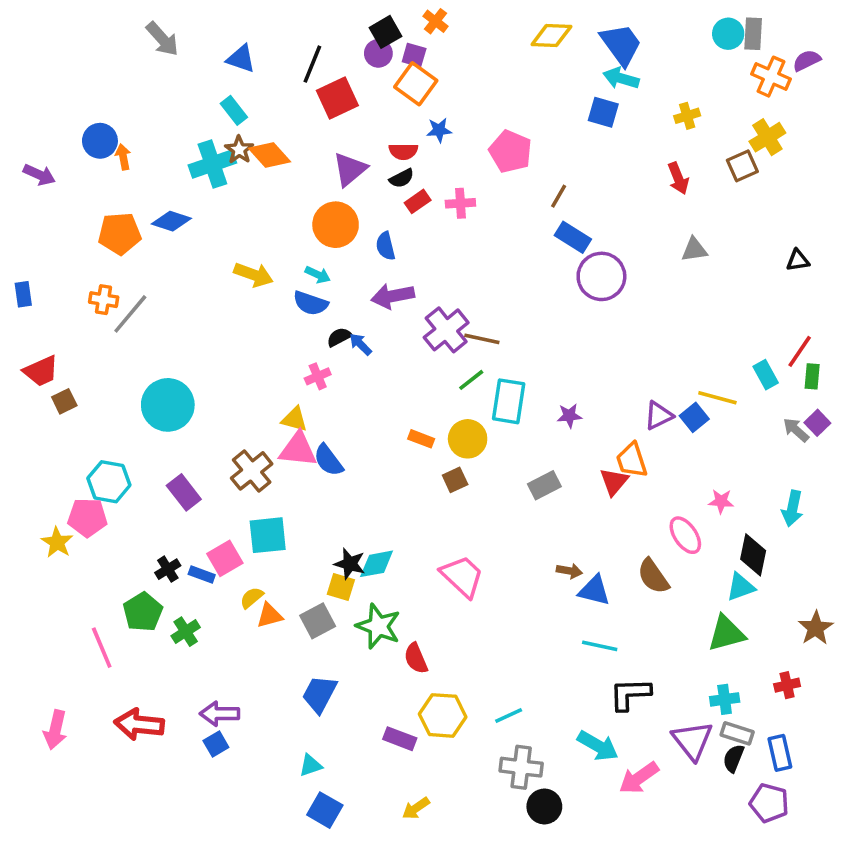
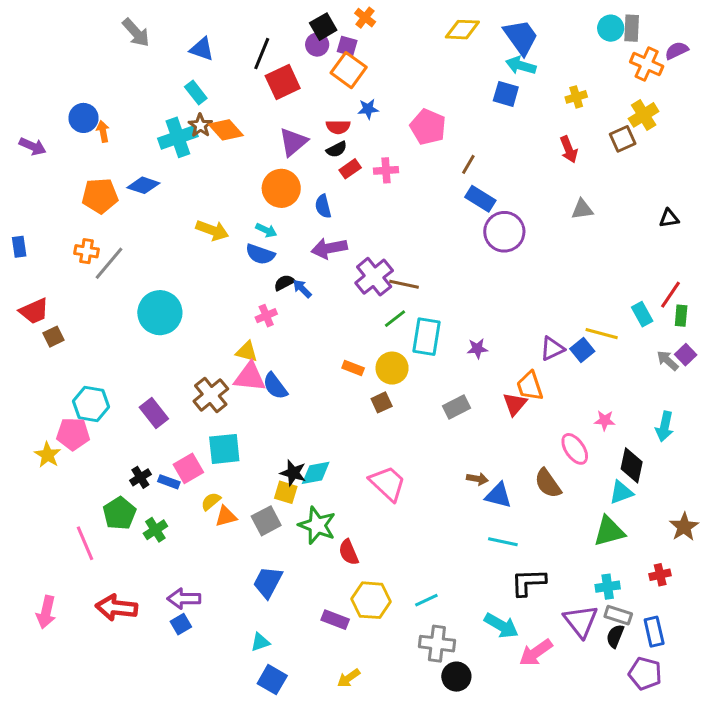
cyan circle: (168, 405) -> (160, 313), moved

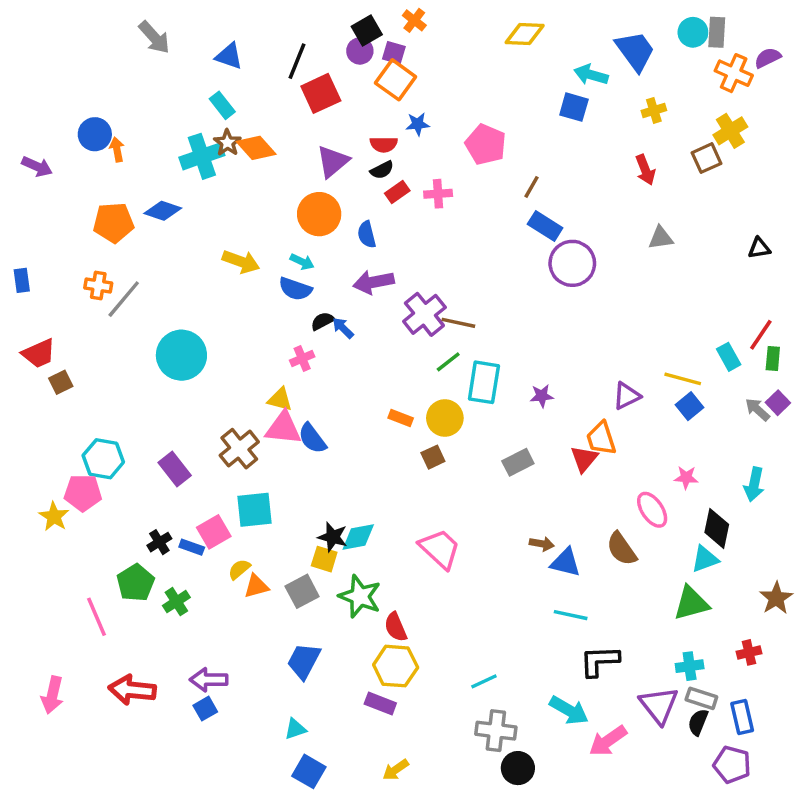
blue trapezoid: (521, 37) -> (635, 51), moved
blue square: (582, 350) -> (690, 406), moved
yellow hexagon: (371, 600) -> (396, 666), moved

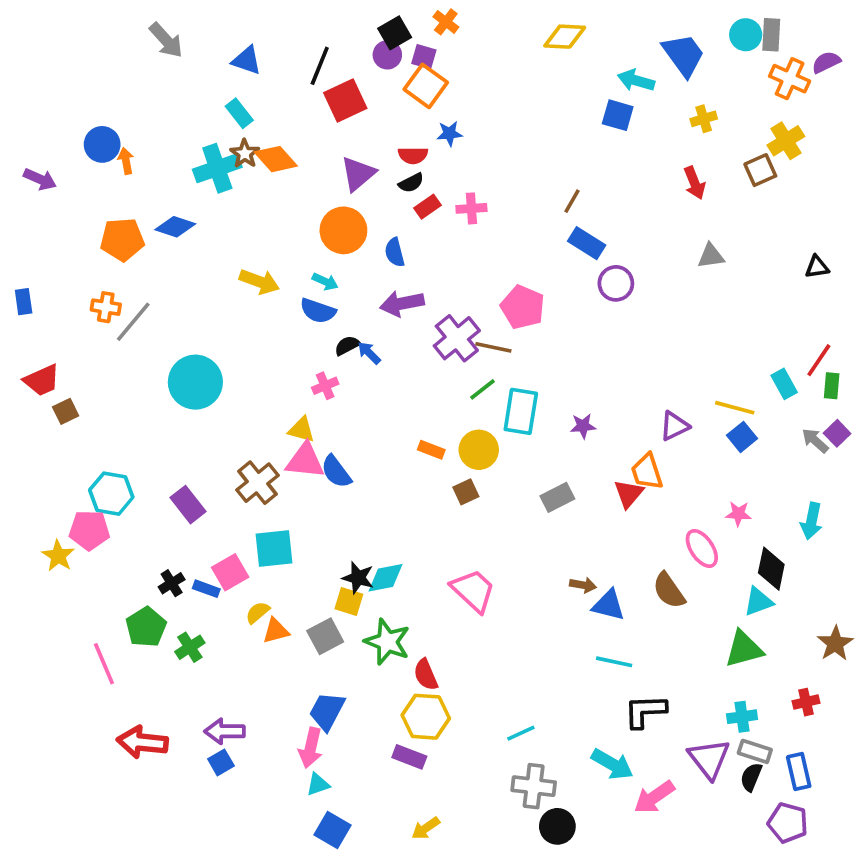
pink pentagon: (486, 144) -> (523, 307), moved
purple circle: (572, 263) -> (616, 283), size x0.7
pink arrow: (52, 695) -> (311, 748), moved

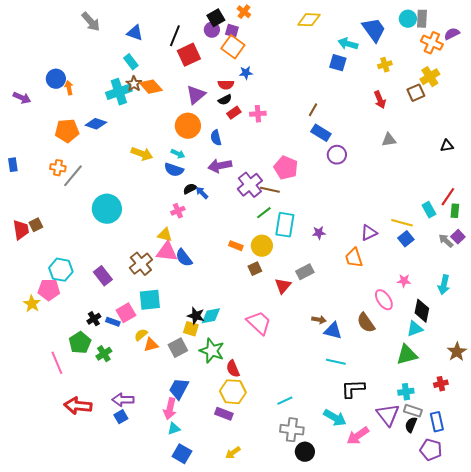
red trapezoid: (42, 380) -> (21, 230), moved, turned -75
red triangle: (629, 494) -> (283, 286), moved

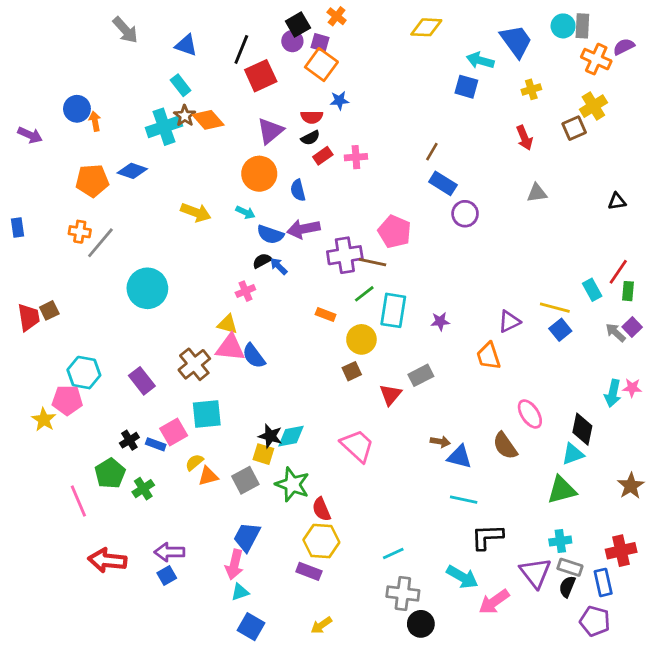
blue semicircle: (174, 170) -> (270, 234), moved
purple cross: (250, 185) -> (345, 255), turned 30
orange rectangle: (236, 246) -> (326, 315), moved
pink star: (404, 281) -> (632, 388), moved
red cross: (441, 384) -> (621, 551), moved, size x1.5

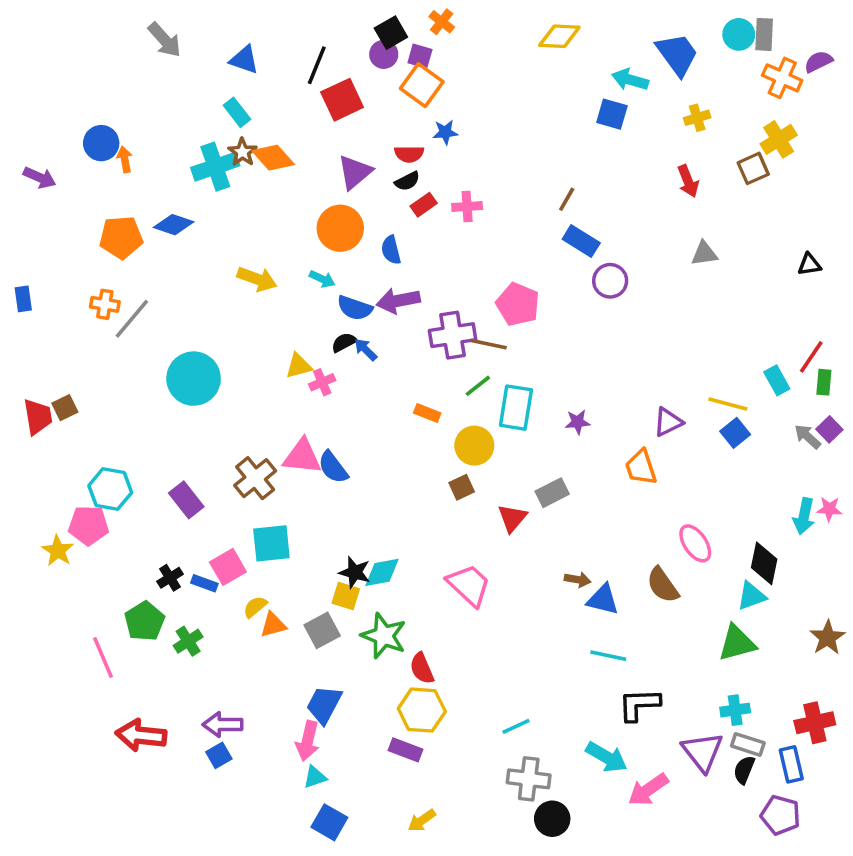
yellow triangle: (227, 324) -> (299, 366), moved, turned -30

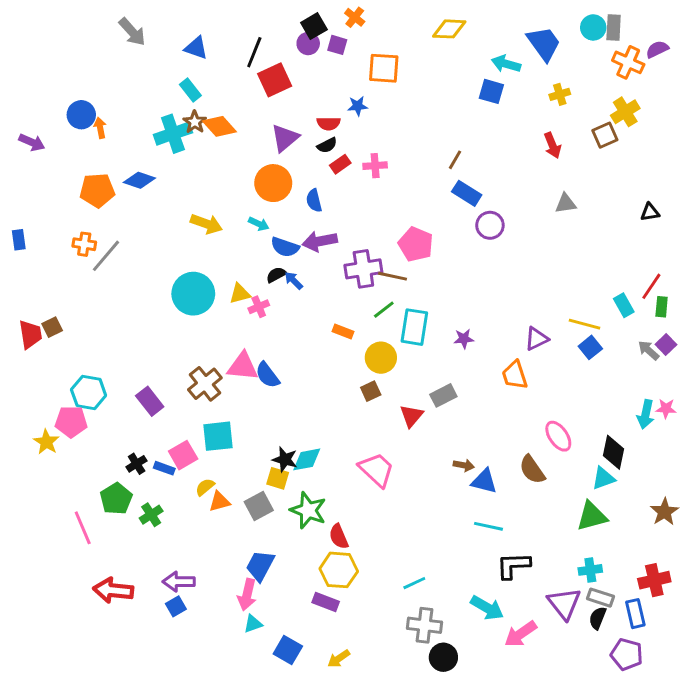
orange square: (422, 85) -> (384, 68), moved, turned -32
cyan circle: (194, 379) -> (193, 294), moved
blue square: (329, 822) -> (288, 650), moved

